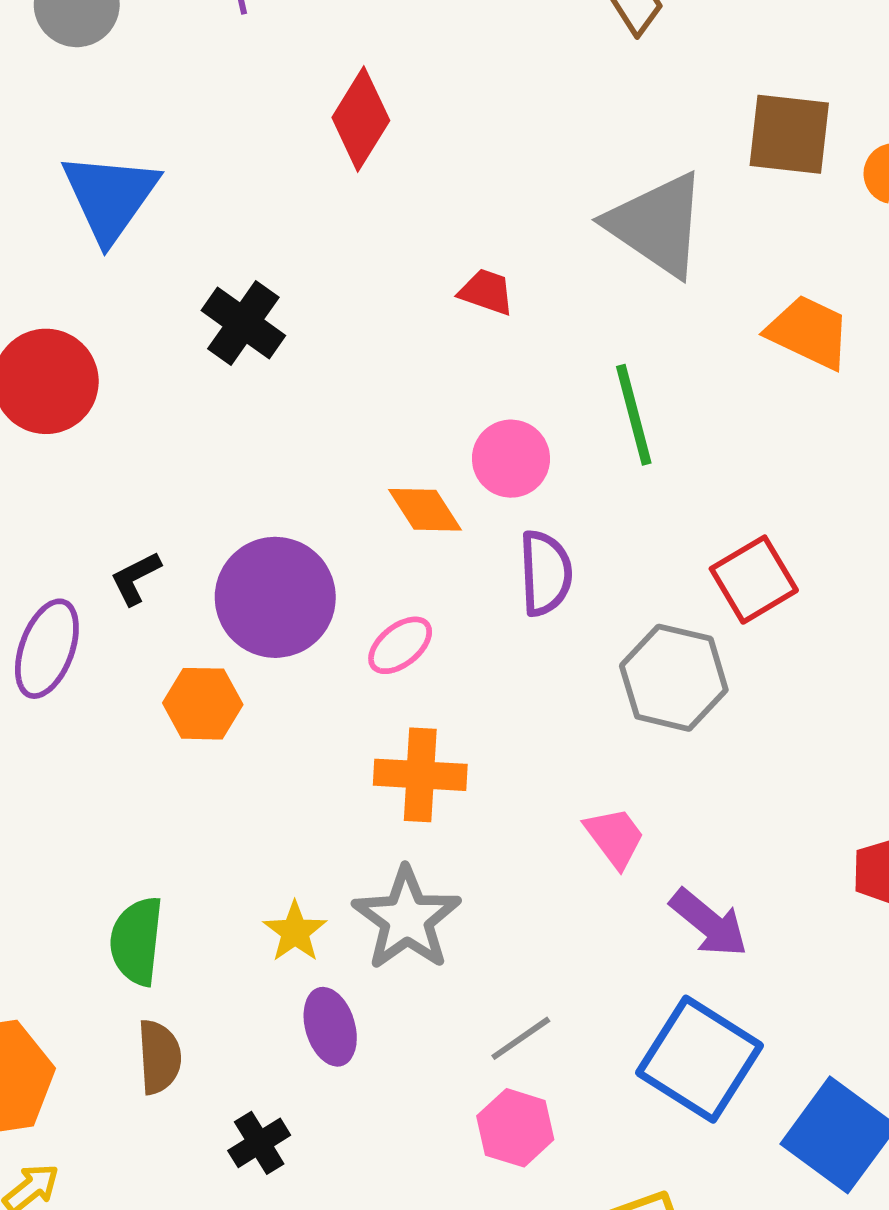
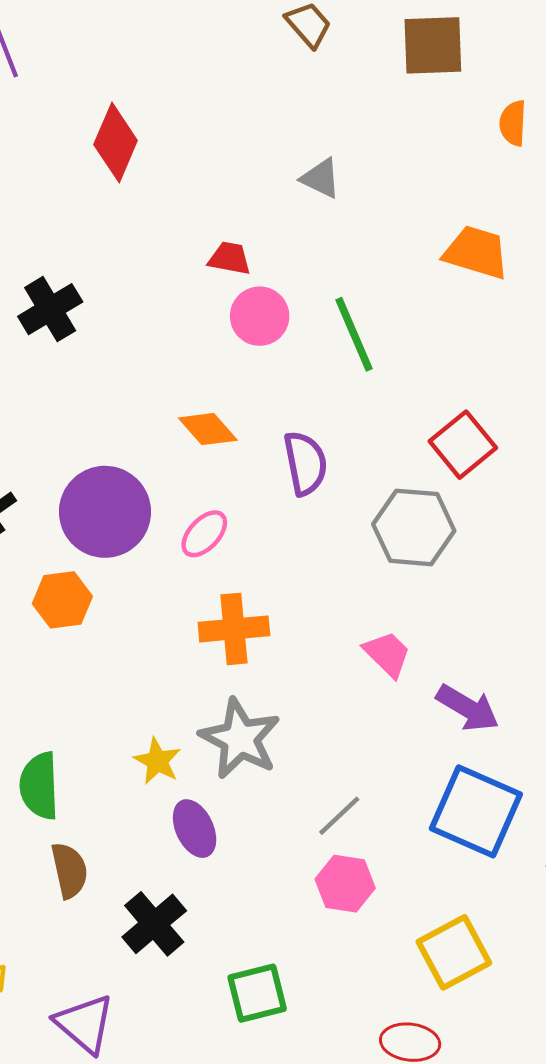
brown square: (789, 134) -> (433, 45), moved
gray triangle: (657, 225) -> (321, 178), moved, size x0.5
black cross: (243, 323) -> (50, 309), turned 32
pink circle: (511, 459) -> (260, 316), moved
black cross: (259, 1143) -> (154, 924), size x1.4

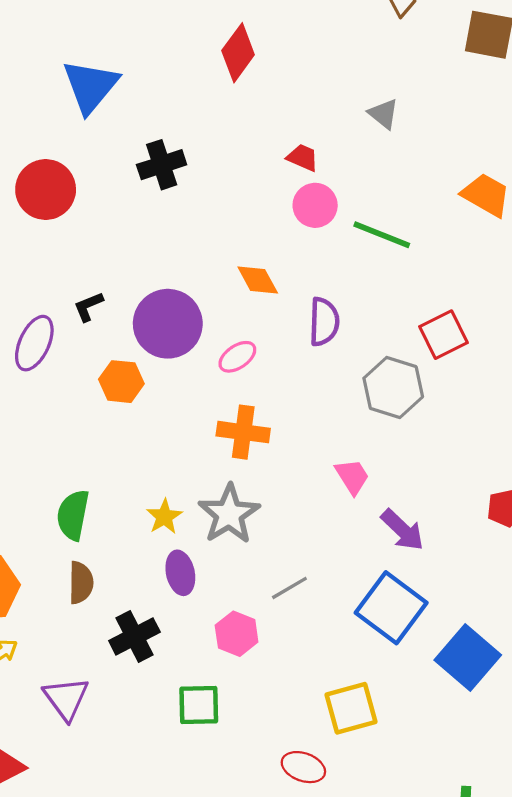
green line: (354, 334) -> (382, 235), turned -58
pink hexagon: (345, 884) -> (237, 634), moved

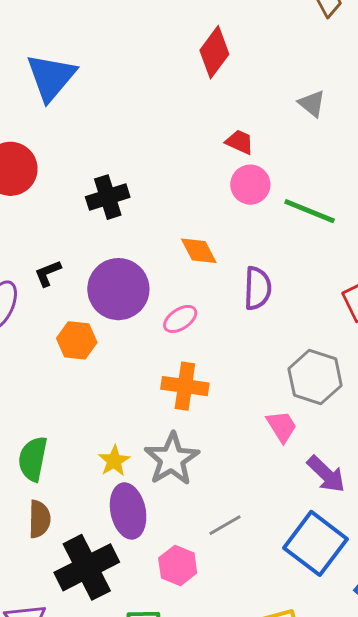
red diamond: (238, 53) -> (214, 52), moved
black cross: (162, 165) -> (108, 197), moved
gray hexagon: (393, 388) -> (315, 377), moved
purple ellipse: (180, 573) -> (128, 511), size x1.4
black cross: (134, 636) -> (87, 567), size x1.4

